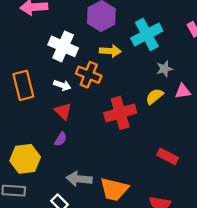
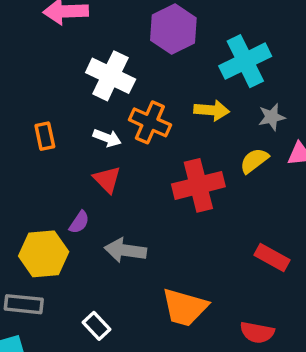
yellow arrow: (110, 51) -> (212, 110), moved
orange rectangle: (23, 85) -> (45, 136), size x0.6
purple semicircle: (61, 139) -> (79, 222), moved
gray arrow: (79, 179) -> (125, 250), moved

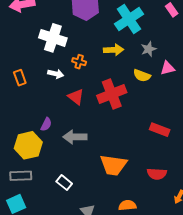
orange cross: (150, 122) -> (79, 62), size x0.6
yellow semicircle: (254, 161) -> (142, 75), turned -114
red triangle: (107, 179) -> (76, 97), moved

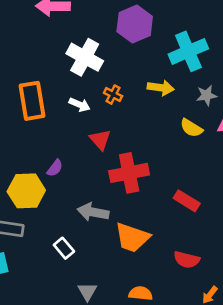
orange rectangle: (20, 78) -> (32, 101), size x1.8
red cross: (112, 94) -> (129, 173), moved
red rectangle: (160, 130) -> (187, 201), moved
gray arrow: (75, 137) -> (93, 212), moved

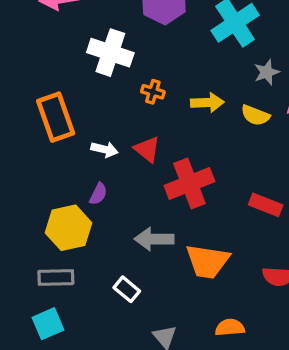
yellow arrow: (161, 88) -> (207, 103), moved
white arrow: (80, 105) -> (105, 149), moved

